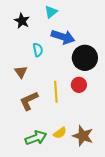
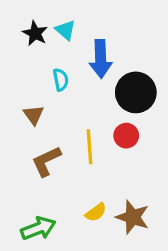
cyan triangle: (51, 12) -> (65, 30), moved, turned -40
blue arrow: (63, 37) -> (101, 59), turned 70
green arrow: (36, 138) -> (38, 228), moved

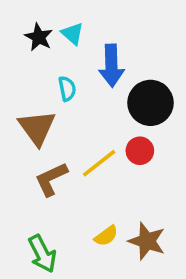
brown triangle: (33, 115) -> (37, 128), size x1.6
yellow line: (89, 147) -> (99, 163), turned 56
green arrow: (38, 228) -> (42, 254), turned 84

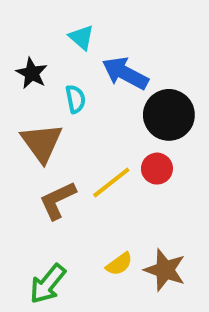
black star: (39, 37) -> (32, 73), moved
blue arrow: (111, 66) -> (125, 73), turned 120
green arrow: (42, 254) -> (48, 284), turned 66

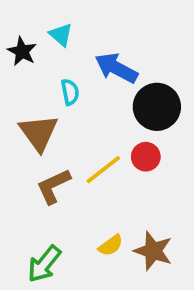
cyan triangle: (81, 37) -> (61, 35), moved
black star: (32, 73) -> (22, 51), moved

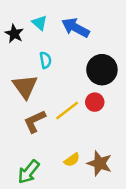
blue arrow: (116, 68) -> (76, 28), moved

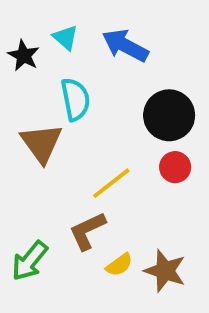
cyan semicircle: (45, 60) -> (75, 99), size x1.5
red circle: (95, 102) -> (175, 167), moved
brown L-shape: (35, 121) -> (87, 231), moved
green arrow: (29, 172) -> (30, 261), moved

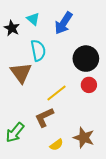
blue arrow: (125, 46) -> (64, 23), turned -85
yellow semicircle: (119, 265) -> (56, 145), moved

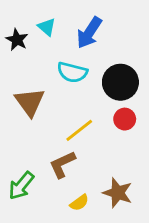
cyan semicircle: (38, 50) -> (72, 72), moved, turned 115

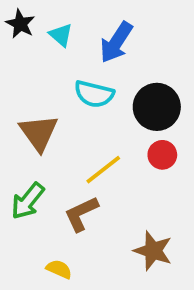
black star: (17, 40) -> (20, 24), moved
green arrow: (21, 186) -> (28, 201), moved
yellow semicircle: (79, 203) -> (59, 269), moved, turned -120

